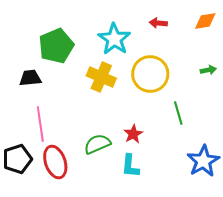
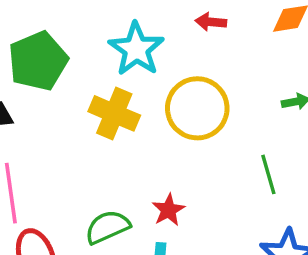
green line: (178, 113) -> (268, 174), moved

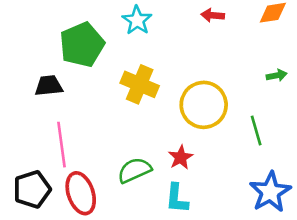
cyan star: (136, 49) -> (137, 20), moved, size x0.7
yellow circle: (197, 108) -> (204, 105), moved

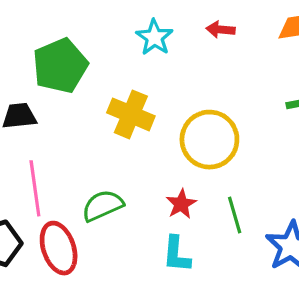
cyan star: (137, 20) -> (154, 37), moved
green line: (256, 130) -> (235, 215), moved
green semicircle: (134, 170) -> (103, 206), moved

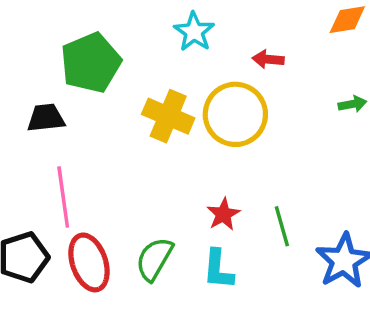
red arrow: (220, 29) -> (268, 59), moved
yellow circle: (209, 140) -> (235, 114), moved
green semicircle: (103, 206) -> (154, 259), moved, turned -36

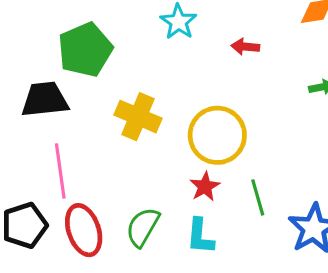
yellow circle: (235, 114) -> (217, 135), moved
yellow cross: (168, 116) -> (138, 117), moved
black trapezoid: (46, 118) -> (45, 100), size x1.4

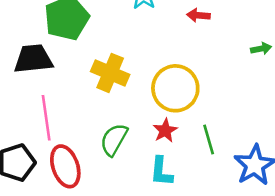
green semicircle: (143, 227) -> (114, 139), moved

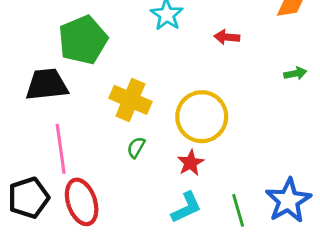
green semicircle: (114, 139) -> (136, 147), moved, size x0.6
green line: (209, 139) -> (238, 210), moved
cyan L-shape: (161, 171) -> (186, 208), turned -120

